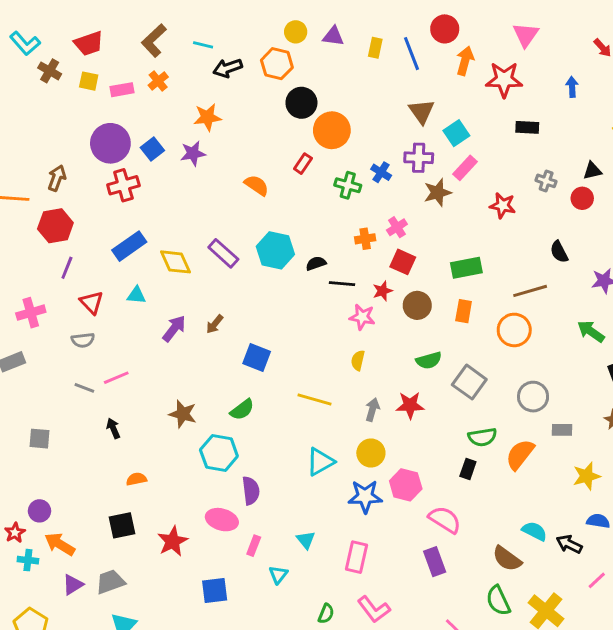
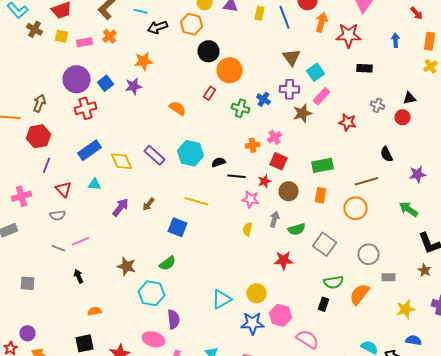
yellow line: (314, 399) -> (196, 201), moved
gray arrow: (372, 410) -> (274, 219), moved

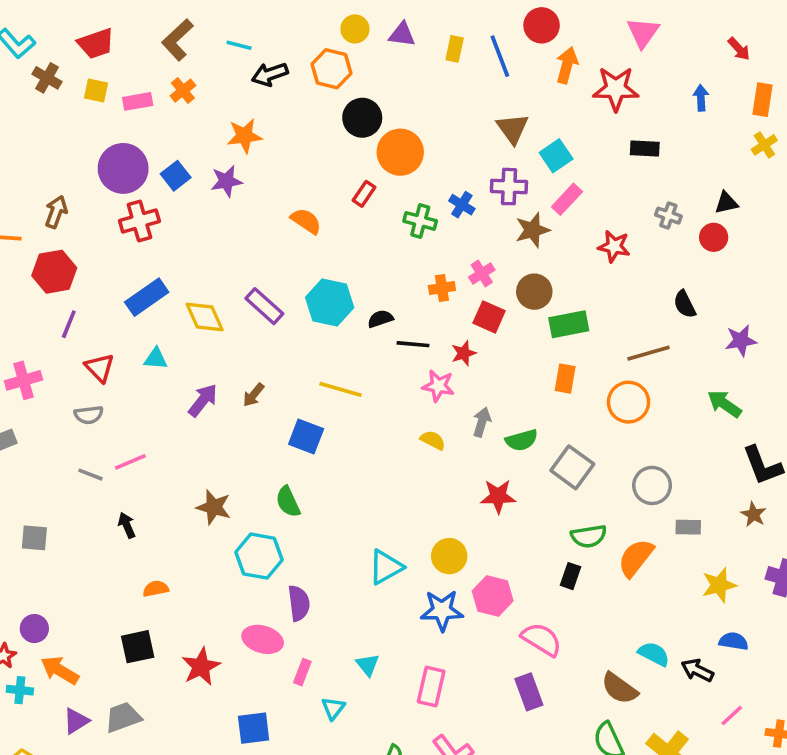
brown circle: (288, 191) -> (534, 292), moved
yellow semicircle: (248, 229) -> (433, 440), turned 104
green semicircle: (168, 263) -> (288, 502), turned 102

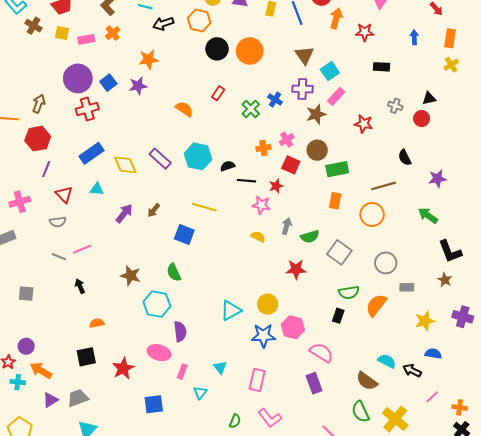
red star: (616, 89) -> (365, 32), size x0.7
orange circle: (400, 152) -> (250, 51), moved
green cross: (420, 221) -> (251, 109), turned 30

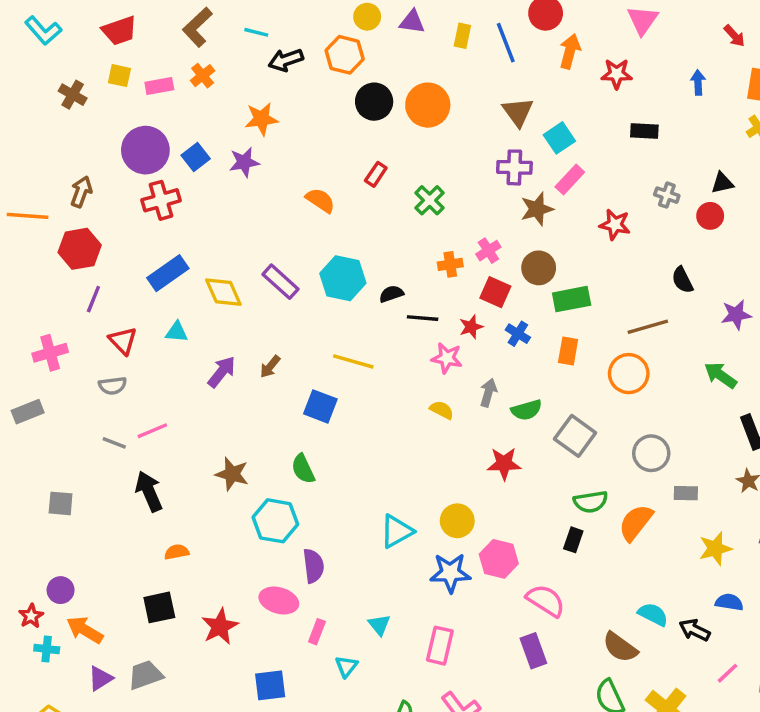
brown cross: (34, 26) -> (73, 95), moved
blue cross: (275, 100) -> (518, 334), moved
black arrow: (80, 286) -> (149, 491), size x1.6

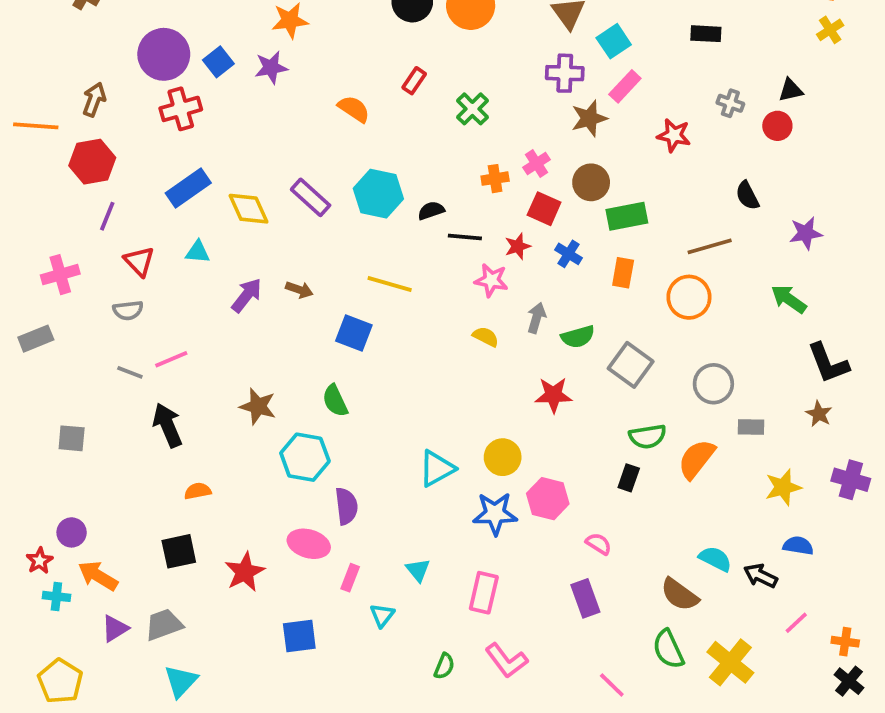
brown arrow: (270, 367) -> (299, 290), turned -110
pink semicircle: (546, 600) -> (599, 544), size x0.6

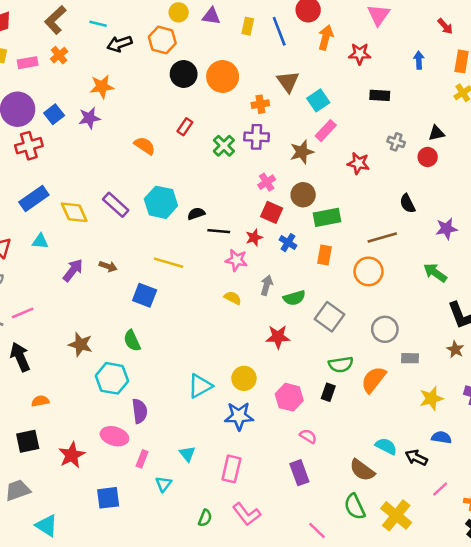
purple cross: (565, 73) -> (257, 137), moved
orange cross: (495, 179) -> (260, 104), moved
pink hexagon: (548, 499) -> (289, 397), moved
cyan triangle: (181, 681) -> (47, 526), moved, turned -40

